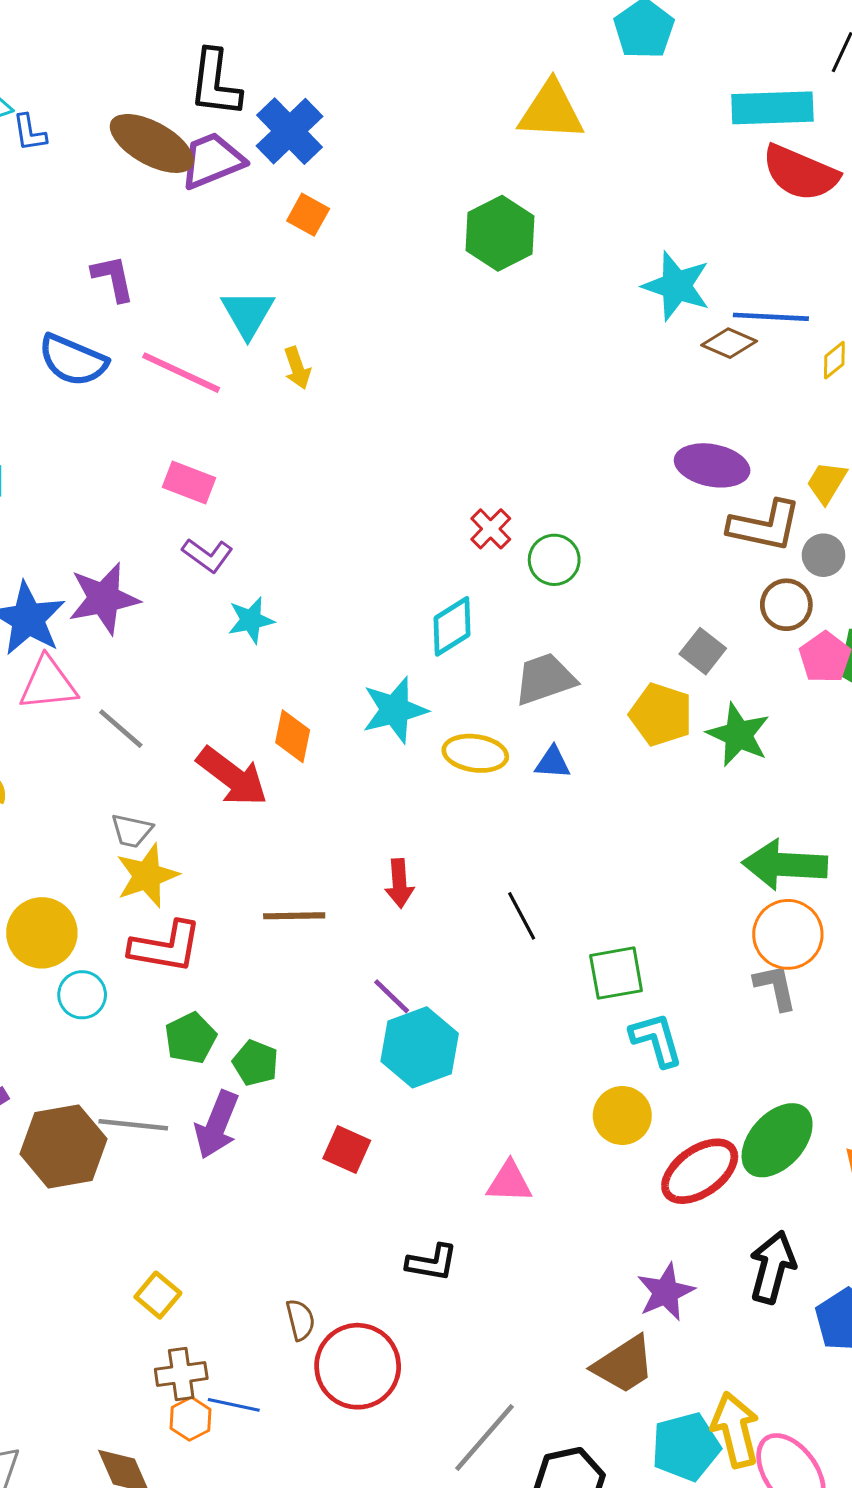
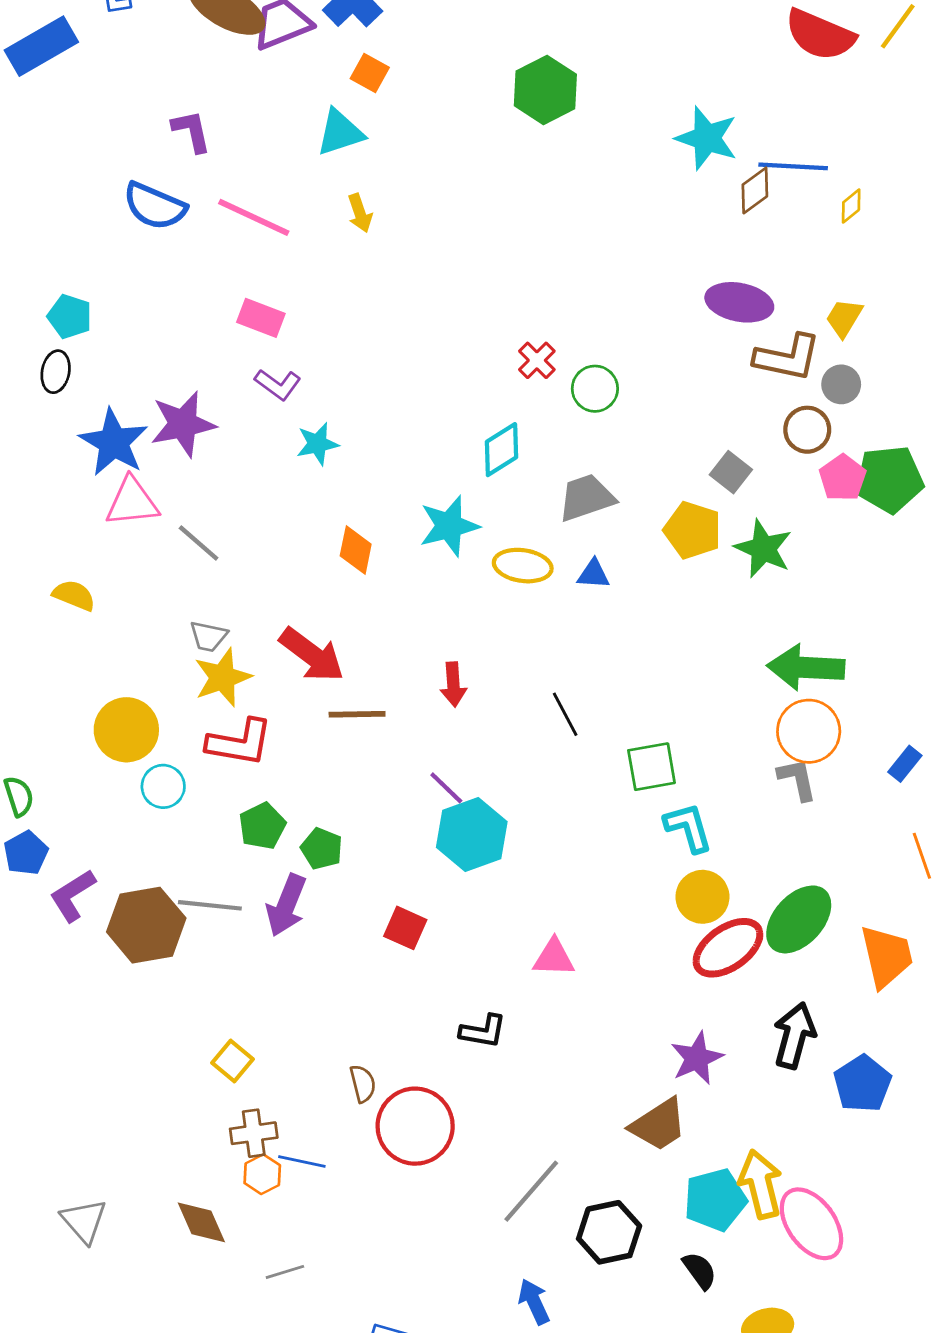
cyan triangle: (248, 314) -> (340, 132), moved, turned 42
brown diamond: (729, 343) -> (755, 190), turned -60
red arrow: (232, 777) -> (312, 655), moved
yellow circle: (622, 1115) -> (702, 897), moved

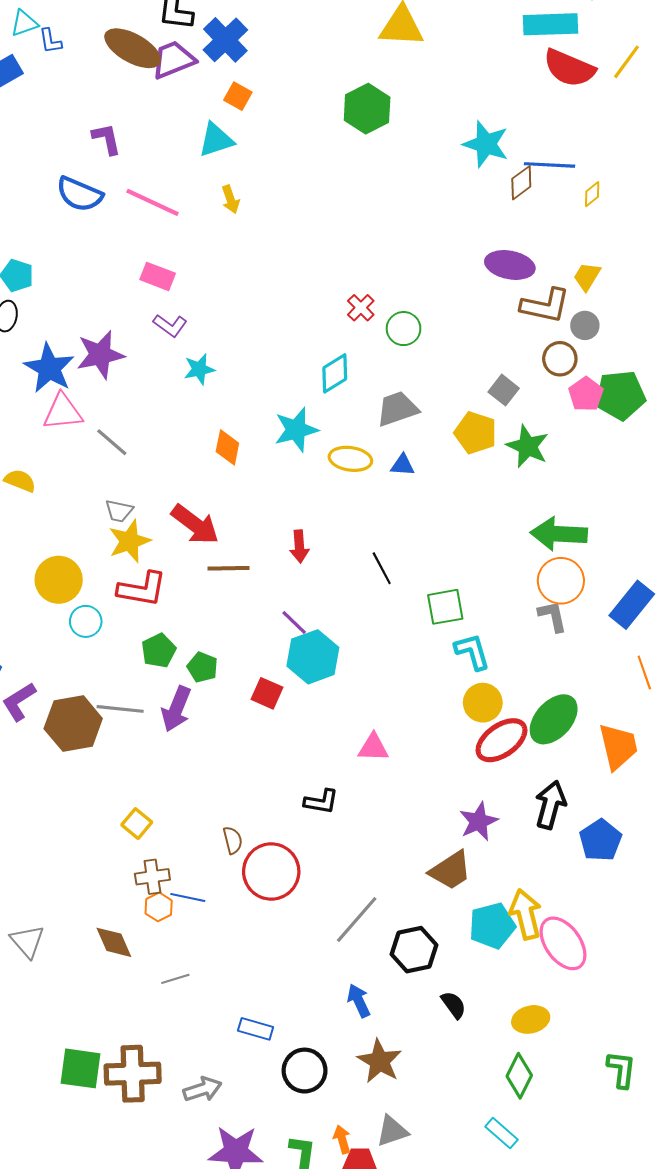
blue rectangle: (905, 764) -> (632, 605), size x1.8
red square: (405, 928) -> (267, 693), moved
black semicircle: (700, 1270) -> (454, 1005), moved

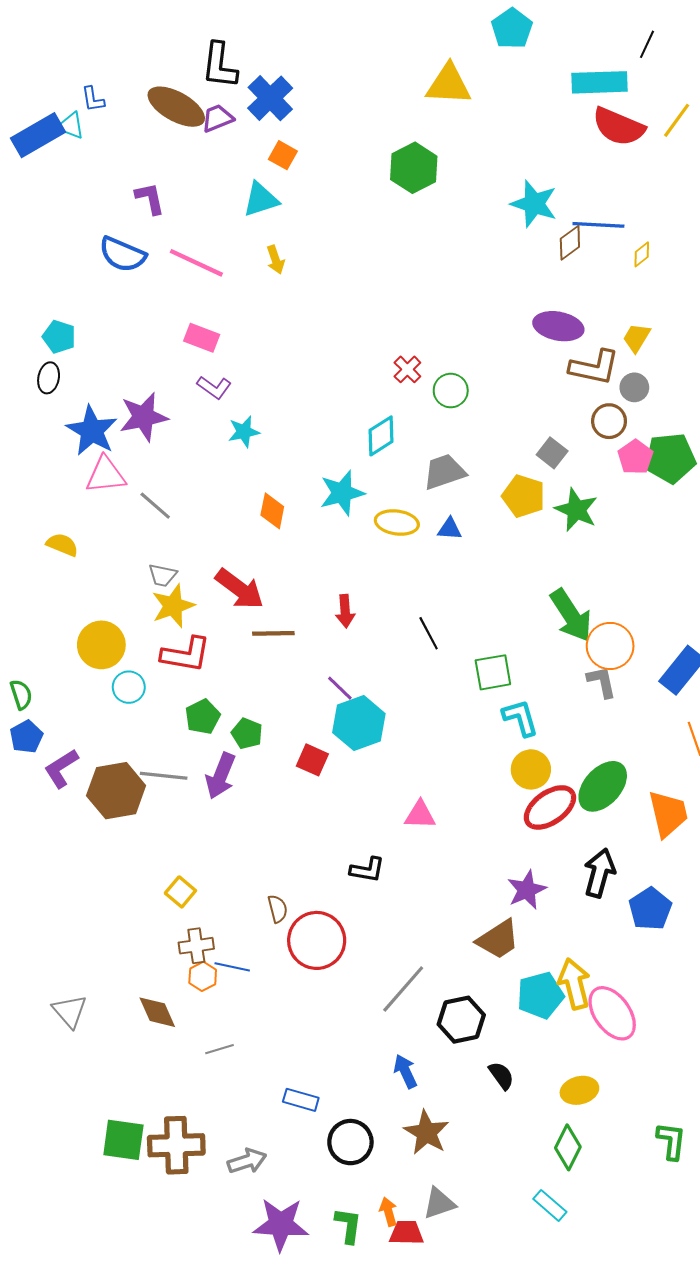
cyan triangle: (24, 23) -> (71, 126), moved, turned 40
purple trapezoid: (173, 60) -> (217, 118), size x0.7
green arrow: (559, 534) -> (571, 615), moved, turned -126

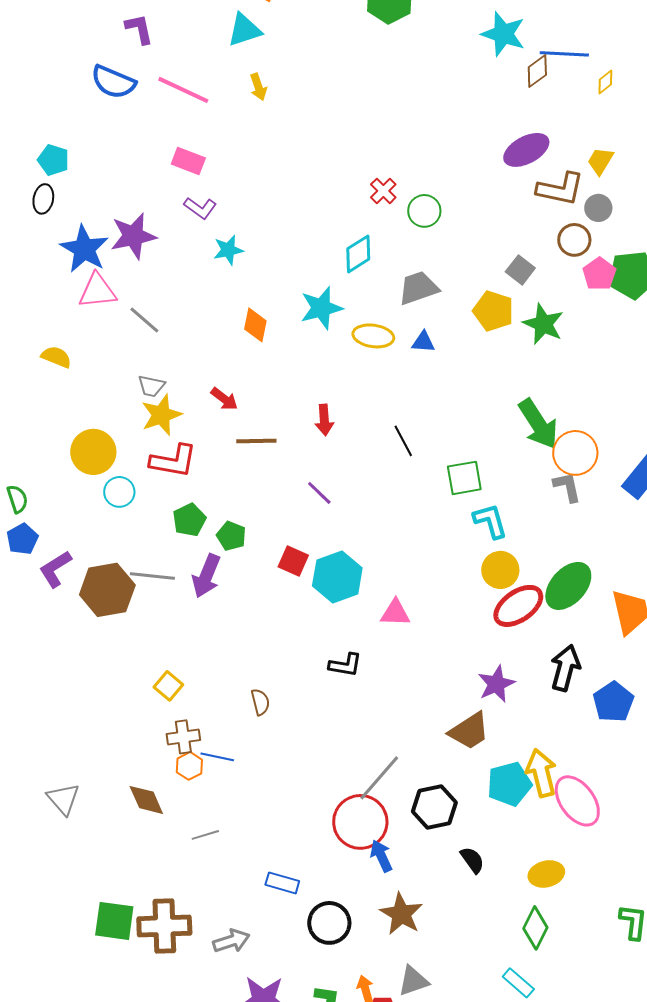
purple ellipse: (558, 326) -> (526, 150), turned -39
red arrow: (240, 589) -> (224, 399), size x0.6
cyan hexagon: (359, 723) -> (337, 577), moved
red circle: (317, 940) -> (360, 822), moved

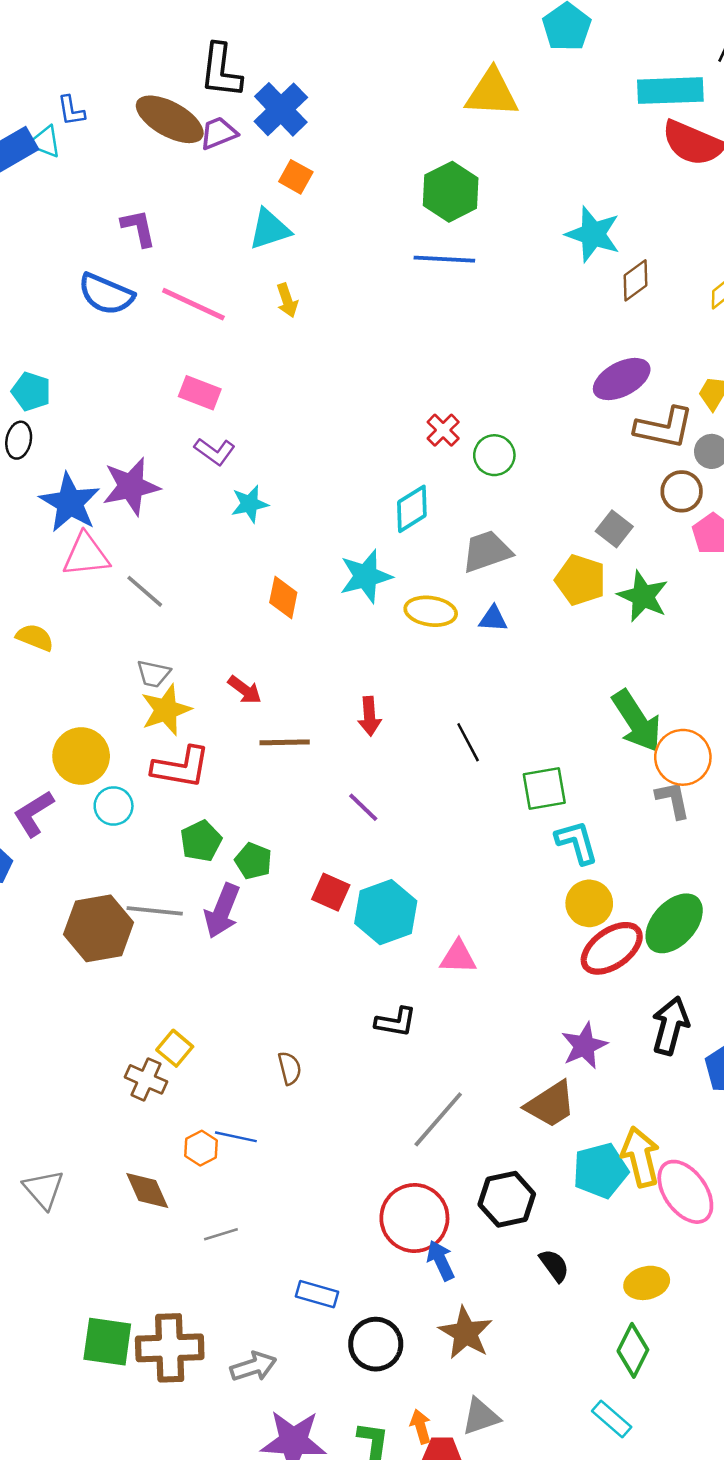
blue line: (564, 54) -> (444, 259), moved
purple L-shape: (55, 569) -> (34, 813), moved
brown cross: (183, 737) -> (146, 1079), moved, turned 32
gray line: (379, 778) -> (438, 1119), moved

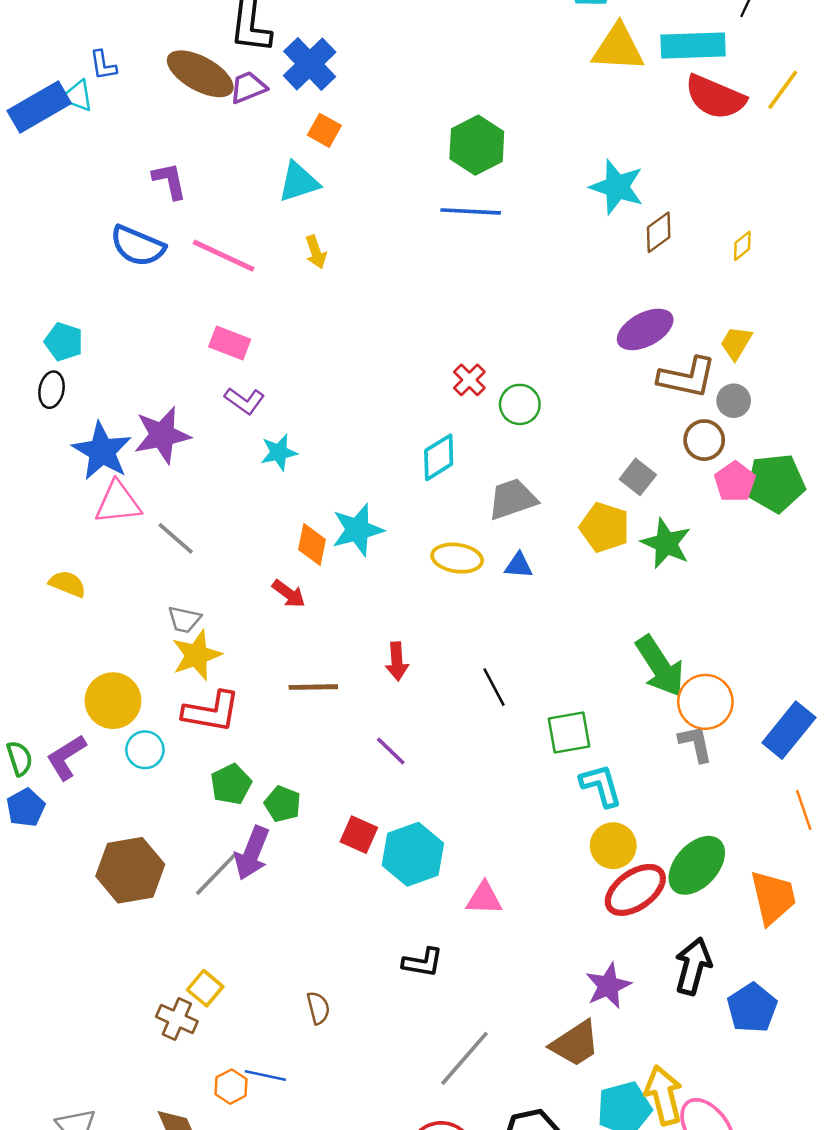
yellow triangle: (492, 93) -> (618, 48), moved
cyan star: (366, 576) -> (358, 530), moved
red arrow: (245, 690) -> (289, 594), moved
gray line: (155, 911) -> (216, 874), moved, turned -52

